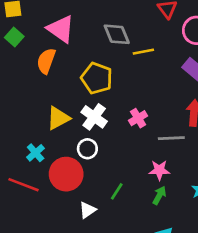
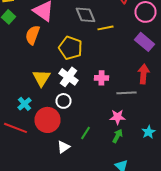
yellow triangle: (58, 118) -> (42, 78), turned -30
pink cross: (138, 118) -> (102, 78), turned 32

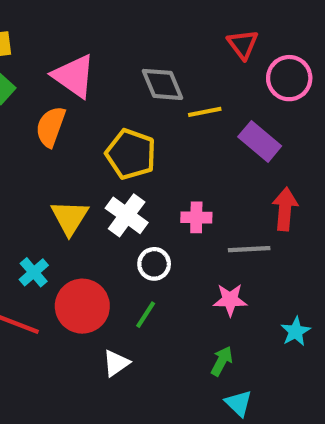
purple rectangle: (144, 42) -> (260, 141), moved
white circle: (64, 101) -> (154, 264), moved
green line: (86, 133) -> (146, 315), moved
green arrow: (118, 136) -> (222, 361), moved

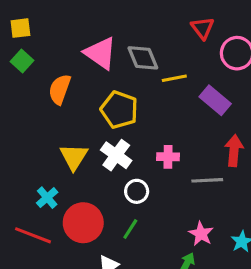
pink triangle: (74, 76) -> (100, 53), moved
pink star: (230, 300) -> (201, 234), moved, turned 30

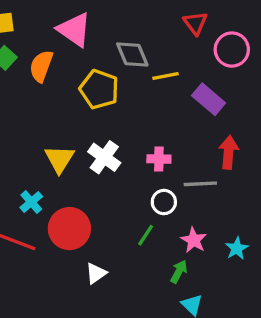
pink triangle: (100, 53) -> (74, 30), moved
orange semicircle: (60, 89) -> (41, 66), moved
yellow pentagon: (119, 110) -> (99, 89), moved
white circle: (137, 191) -> (164, 202), moved
green line: (130, 229) -> (146, 235), moved

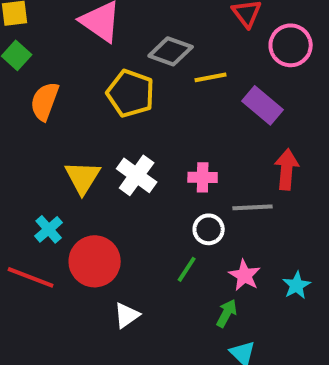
gray diamond: (132, 55) -> (171, 51), turned -48
orange semicircle: (41, 66) -> (45, 101), moved

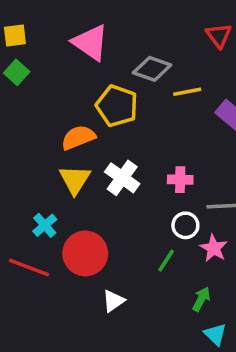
orange semicircle: (45, 101) -> (78, 137), moved, turned 48
pink star: (245, 275) -> (214, 248), moved

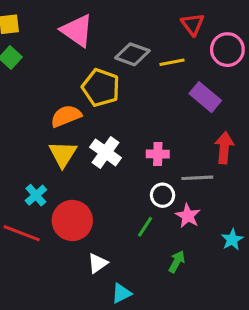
yellow line: (187, 92) -> (172, 62), moved
cyan triangle: (215, 334) -> (121, 293), moved, turned 50

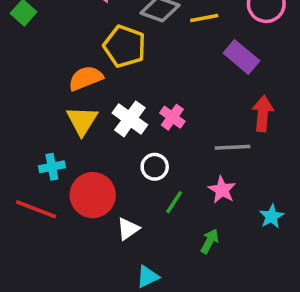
pink cross: (158, 154) -> (172, 117), moved, turned 35
cyan cross: (36, 195) -> (52, 167), turned 30
white circle: (163, 195) -> (155, 167), moved
white triangle: (98, 263) -> (128, 229), moved

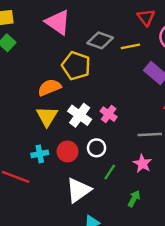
cyan cross: (52, 167) -> (40, 154), moved
red circle: (93, 195) -> (68, 151), moved, size x0.7
white triangle: (128, 229) -> (78, 190), size x1.6

